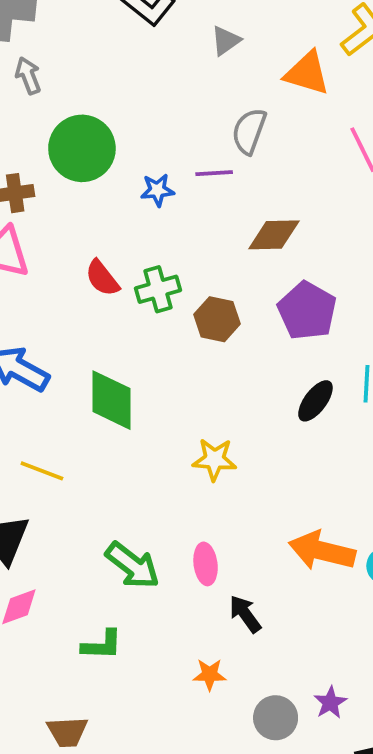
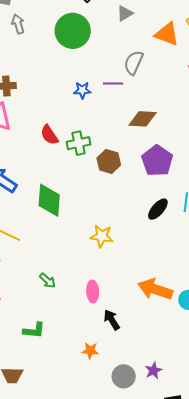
green circle: (82, 148) -> (73, 31), moved
green arrow: (133, 565) -> (48, 281), moved, size x0.6

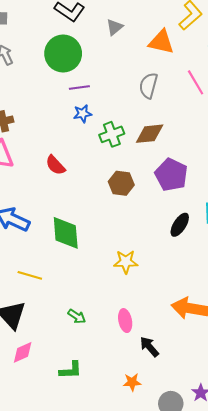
gray semicircle: (134, 63) -> (148, 85), moved
purple line: (113, 84) -> (79, 87), moved
green cross: (79, 143) -> (112, 134), moved

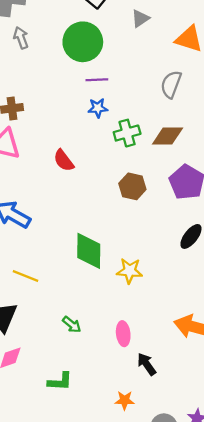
green diamond: (66, 233) -> (89, 251), moved

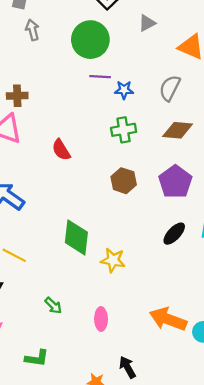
blue star: (98, 108) -> (124, 90), moved
brown diamond: (167, 136) -> (178, 130), moved
black arrow: (147, 364) -> (127, 367), moved

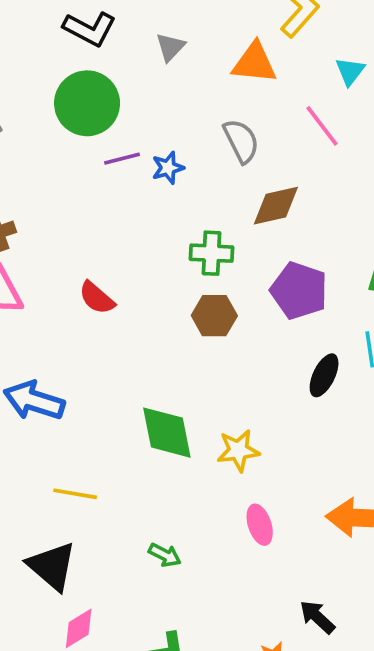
gray semicircle: (170, 88) -> (241, 141), turned 145
green cross: (124, 130) -> (211, 253), moved, turned 30
pink ellipse: (101, 319) -> (260, 525), moved

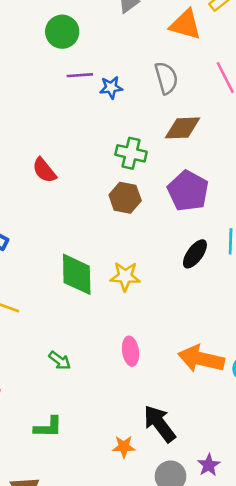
green circle: (87, 103) -> (62, 32), size x0.7
yellow star: (238, 450) -> (125, 276), moved
black arrow: (317, 617) -> (160, 424), size x1.4

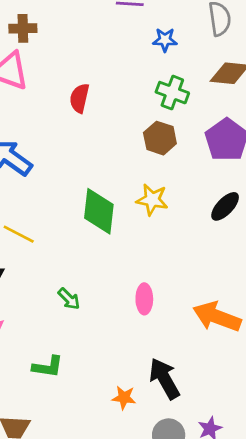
blue star: (111, 88) -> (165, 40), moved
red semicircle: (44, 170) -> (79, 98), turned 44
yellow star: (125, 276) -> (152, 200), moved

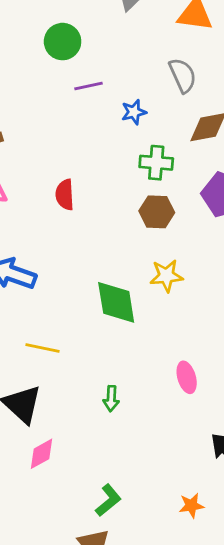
green arrow: (69, 299) -> (111, 399), turned 65
green L-shape: (48, 367) -> (108, 500), moved, turned -32
orange star: (124, 398) -> (191, 506), moved

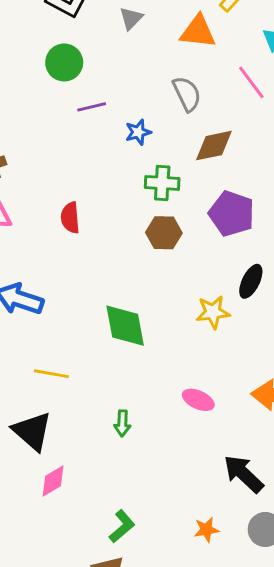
yellow star: (166, 276) -> (213, 312), moved
pink ellipse: (187, 377) -> (198, 400), turned -48

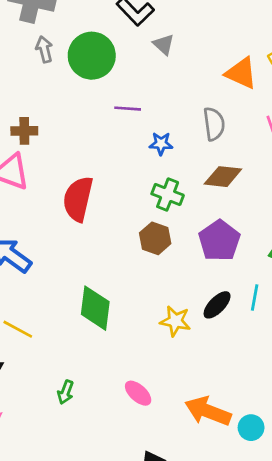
gray triangle: (131, 18) -> (164, 44), moved, turned -50
green circle: (64, 62) -> (92, 56), moved, size x1.4
red semicircle: (70, 218) -> (78, 199), size x1.6

